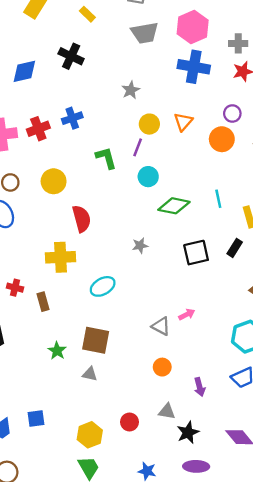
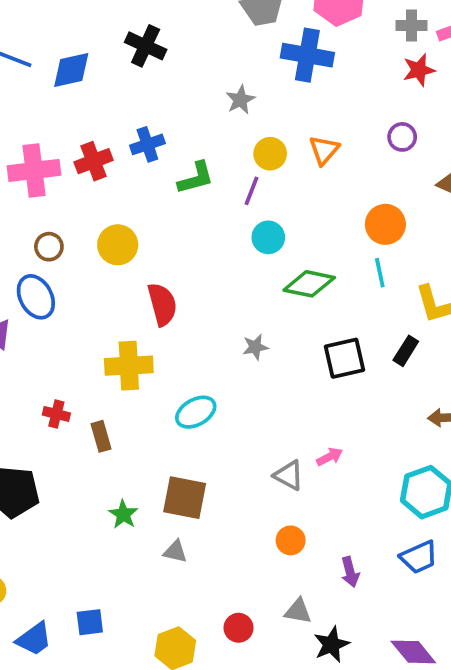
blue cross: (194, 67) -> (307, 55), moved
orange circle: (222, 139) -> (385, 224), moved
green L-shape: (106, 158) -> (196, 178), moved, turned 90

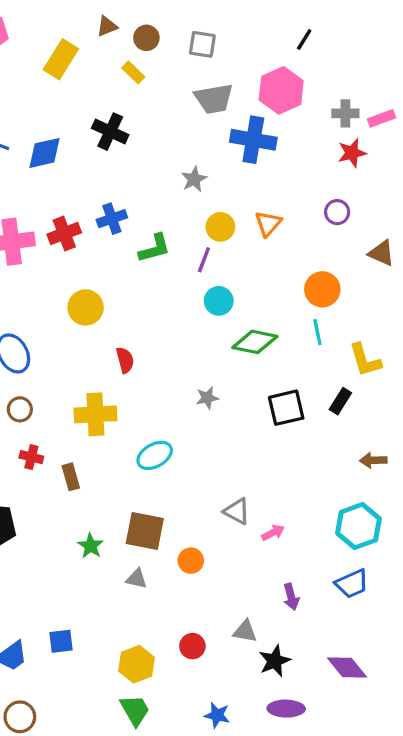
brown circle: (49, 247) -> (20, 409), moved
red semicircle: (162, 304) -> (125, 360), size x0.7
pink arrow: (330, 457) -> (273, 533), moved
orange circle: (291, 540) -> (191, 561), moved

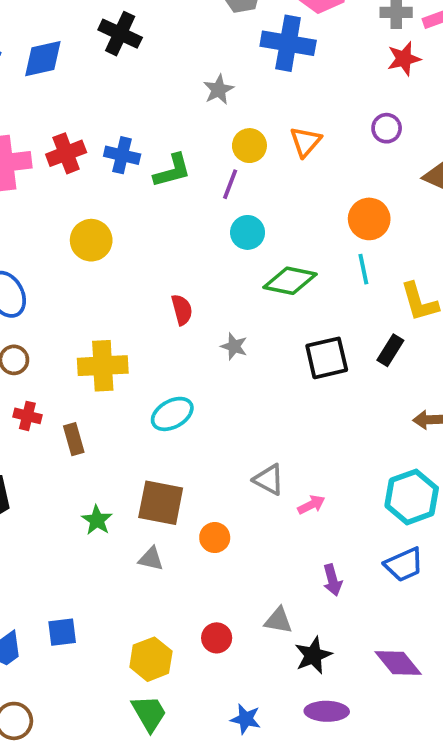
blue cross: (112, 219) -> (122, 155), moved, turned 32
red semicircle: (125, 360) -> (182, 310), moved
gray star: (207, 398) -> (234, 346), turned 30

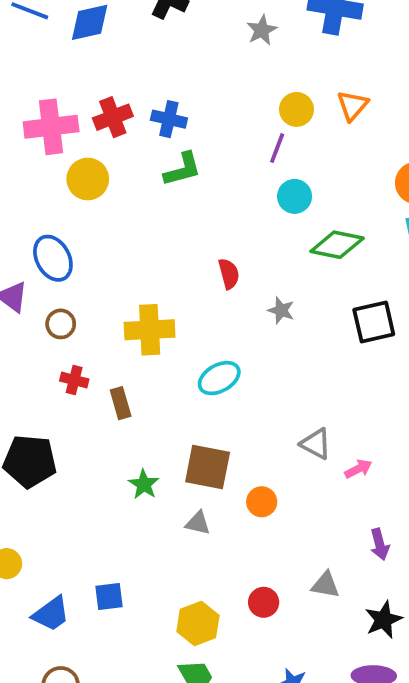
gray star: (219, 90) -> (262, 30), moved
green L-shape: (172, 171) -> (182, 169), moved
yellow circle: (91, 240) -> (88, 179), moved
black star: (313, 655) -> (383, 620), moved

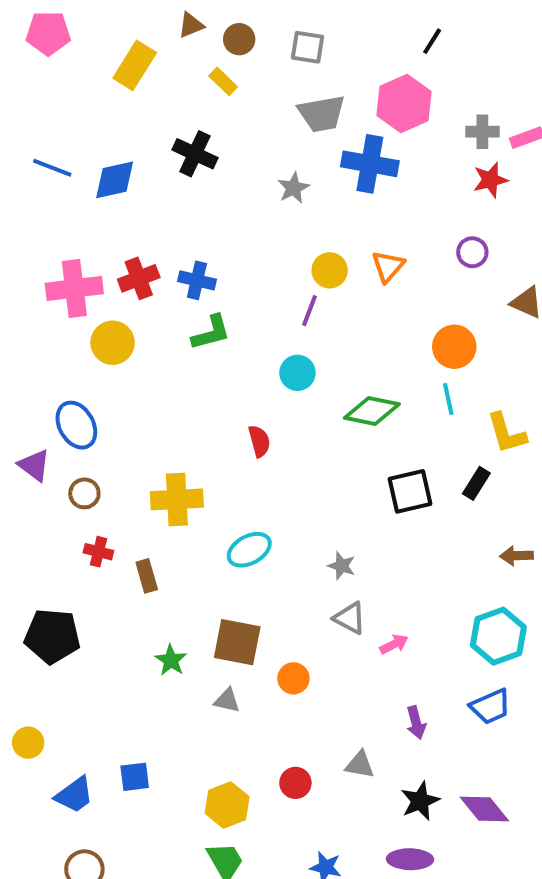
cyan circle: (295, 196) -> (297, 373), moved
gray star: (281, 310) -> (342, 566), moved

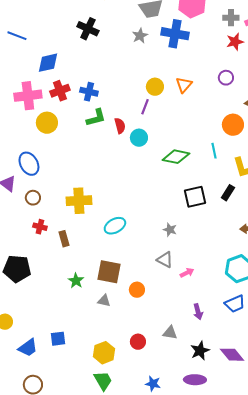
blue diamond: (115, 180) -> (48, 63), moved
gray star: (293, 188) -> (140, 36), moved
orange circle: (454, 347) -> (233, 125), moved
red semicircle: (259, 441) -> (120, 126), moved
gray star: (342, 566) -> (170, 230), moved

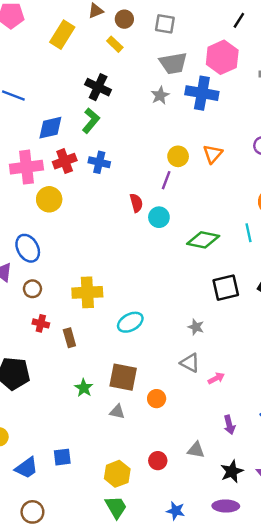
green L-shape: (96, 118) -> (91, 121), moved, turned -35

